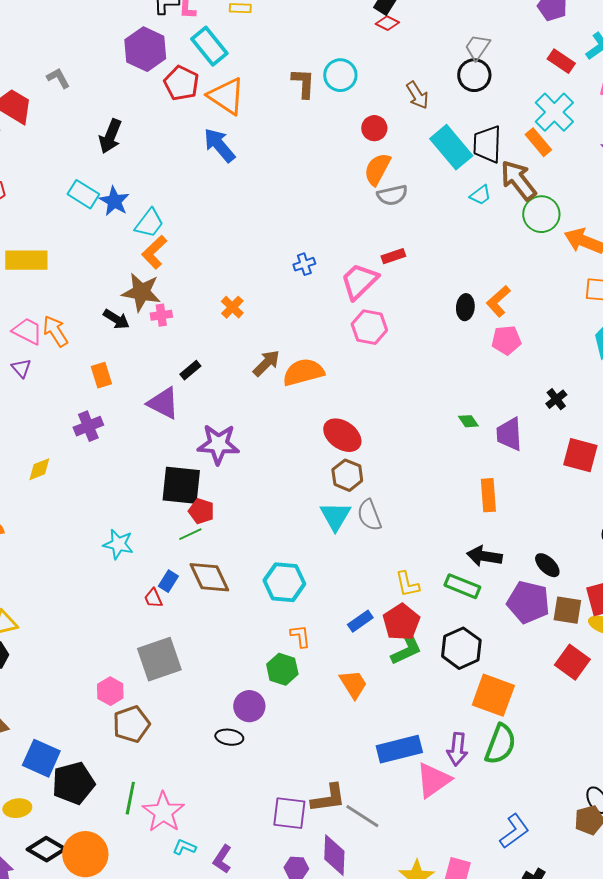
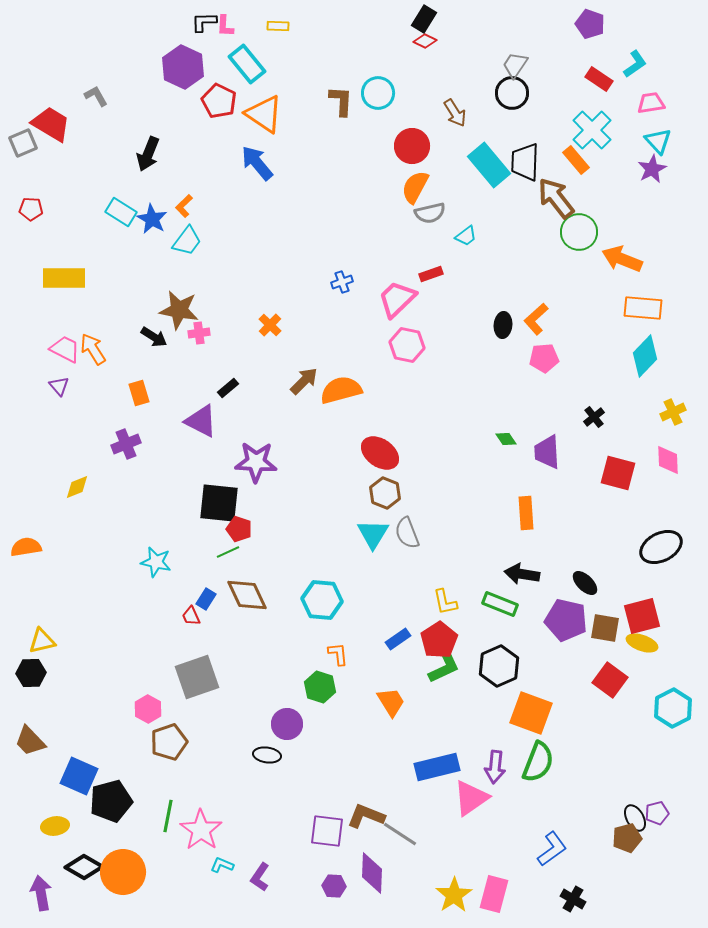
red circle: (374, 128) -> (412, 146), size x1.4
cyan trapezoid: (480, 195) -> (466, 236), moved
orange L-shape: (154, 252) -> (184, 206), moved, size x0.7
brown L-shape: (328, 798) -> (366, 816), turned -150

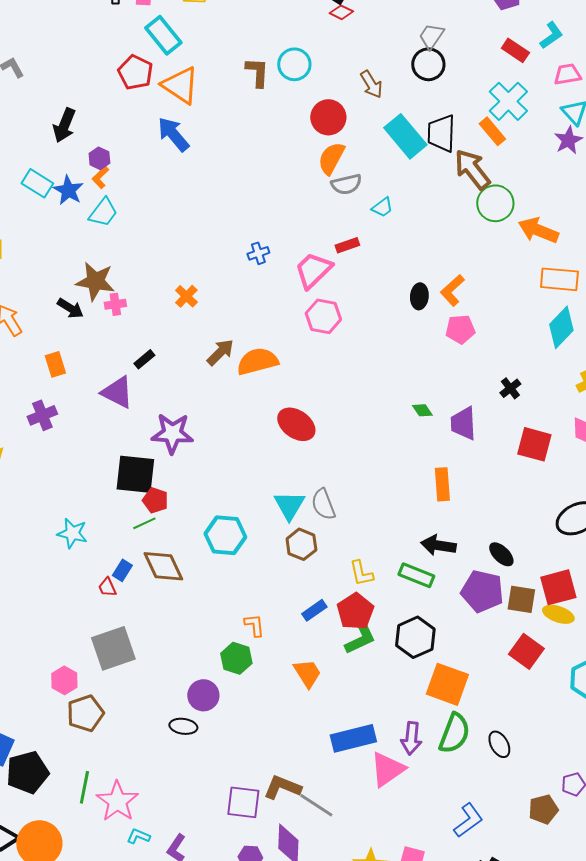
purple hexagon: (183, 67) -> (99, 158), moved, size x0.5
brown hexagon: (385, 493) -> (301, 544), moved
cyan hexagon: (322, 600) -> (225, 535), moved
black ellipse: (635, 818) -> (499, 744), moved

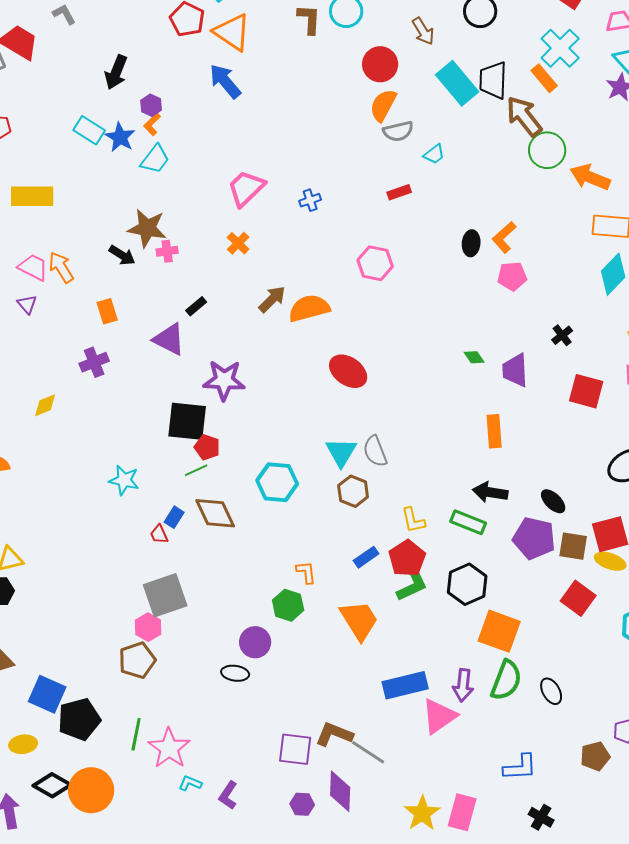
pink trapezoid: (313, 270) -> (246, 188), moved
orange trapezoid: (307, 673) -> (359, 620), size x1.4
pink hexagon: (64, 680) -> (148, 627), moved
blue L-shape: (468, 820) -> (520, 767), turned 33

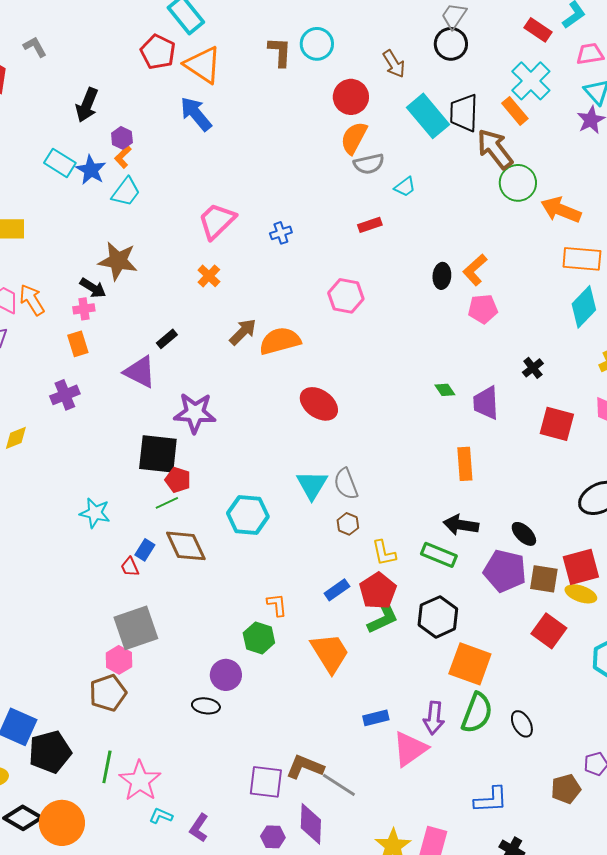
pink cross: (167, 251) -> (84, 309), moved
brown hexagon: (353, 491) -> (348, 524), moved, size x0.7
blue rectangle: (405, 685) -> (376, 718), size x0.6

